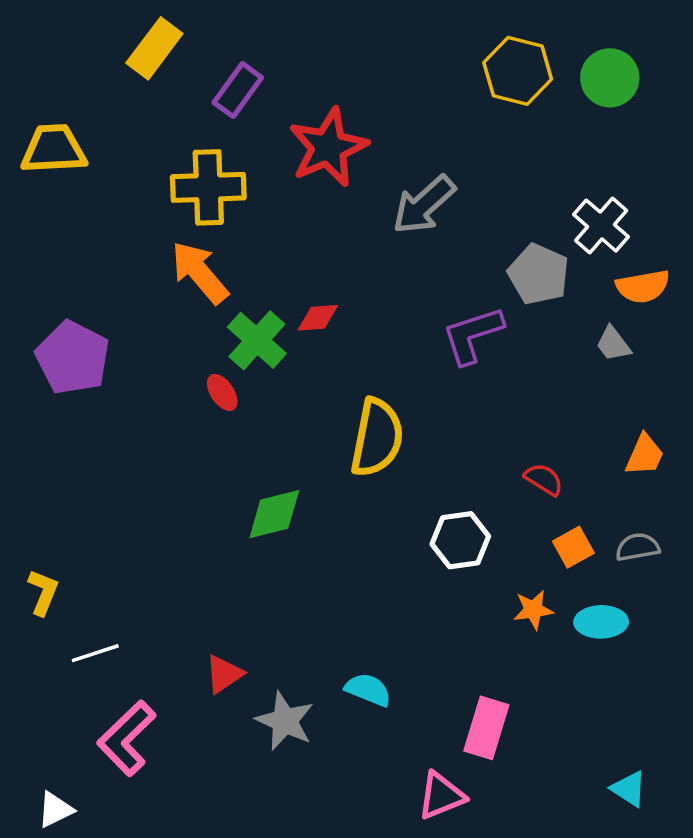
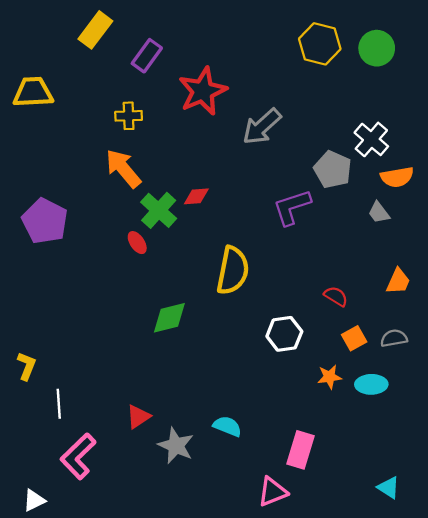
yellow cross: (208, 187) -> (129, 116), size x0.6
white line: (95, 653) -> (59, 404), turned -76

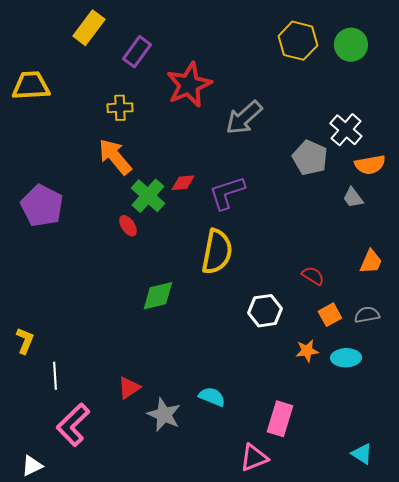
purple L-shape: (292, 207) -> (227, 193), moved

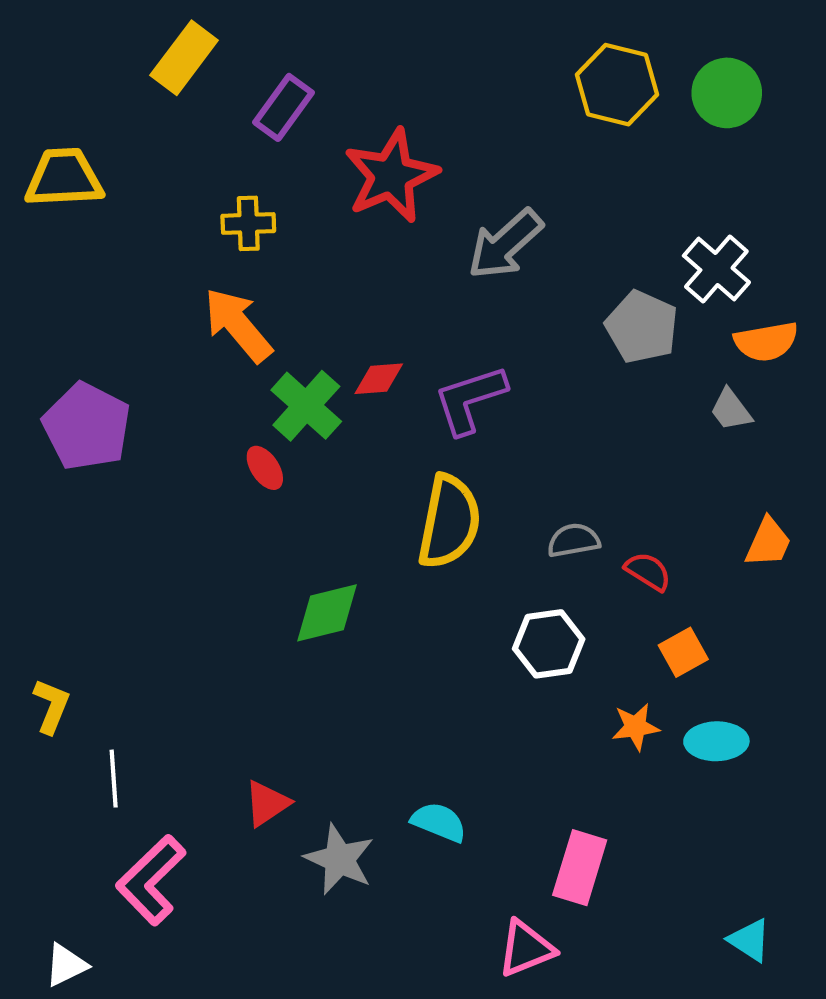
gray semicircle: (367, 315) -> (573, 540), moved

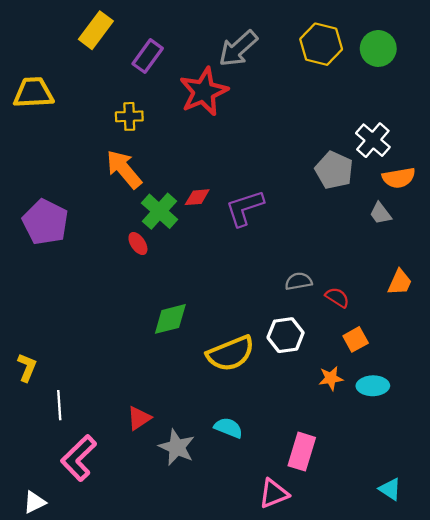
gray arrow: (505, 244) -> (238, 48), moved
yellow semicircle: (449, 522) -> (231, 353), moved, turned 57

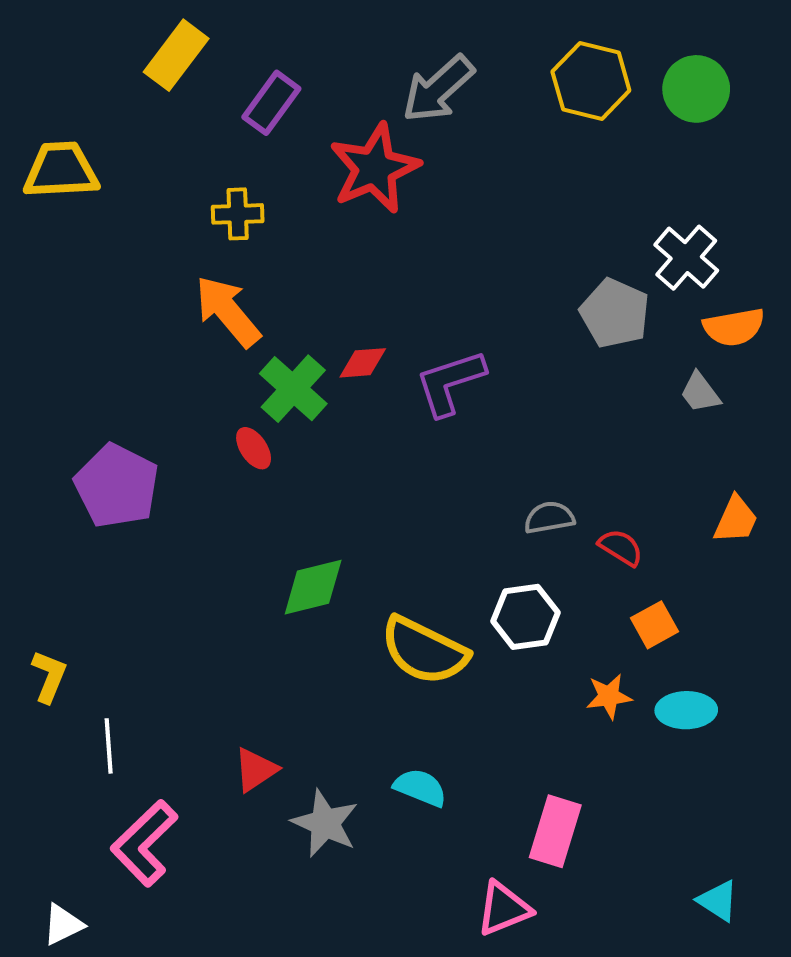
purple pentagon: (45, 222) -> (117, 486), moved
yellow semicircle: (231, 353) -> (424, 651), turned 48

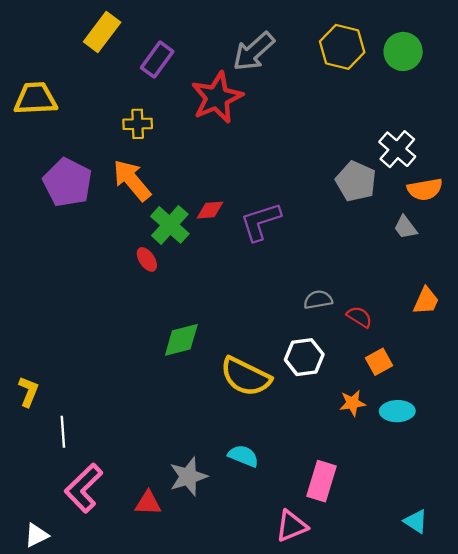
purple pentagon: (117, 486) -> (68, 182), moved
red triangle: (256, 770) -> (148, 503), moved, turned 36
gray star: (325, 823) -> (188, 477), turned 30

